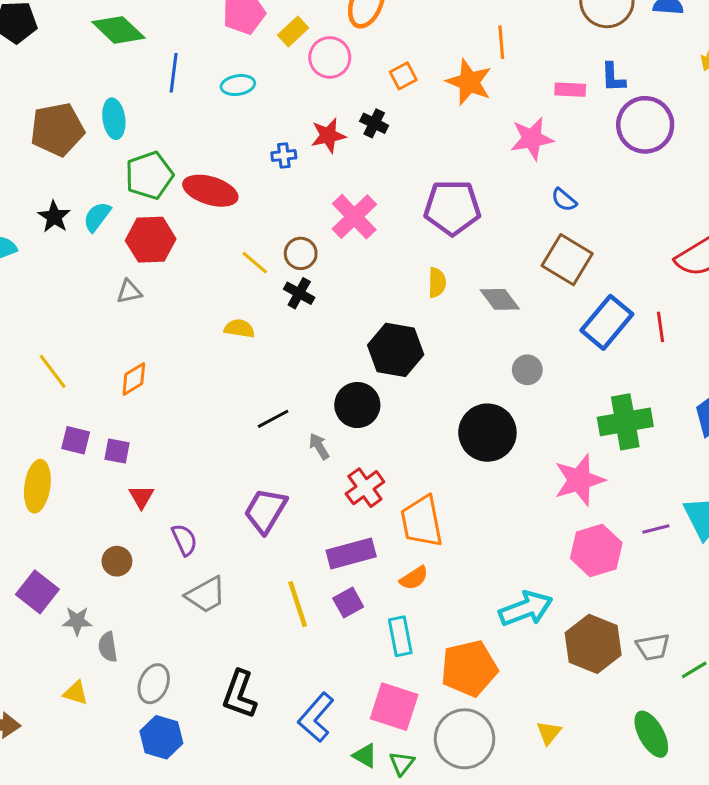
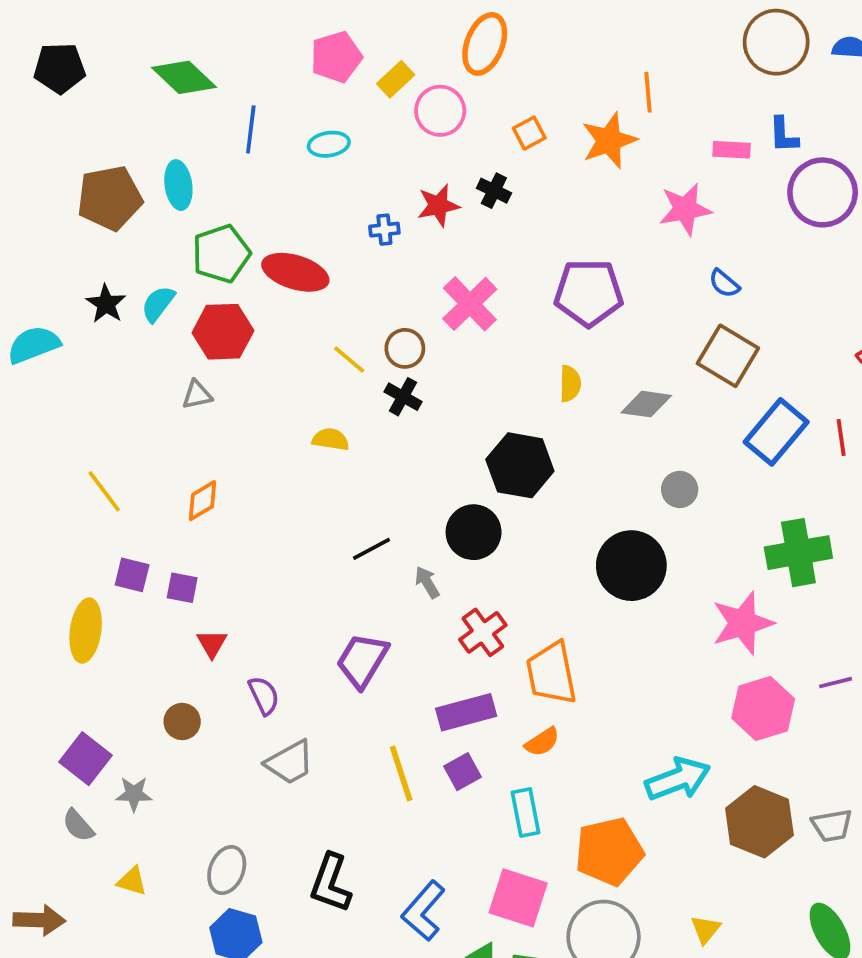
orange star: (469, 82) -> (609, 140), turned 30
gray diamond: (500, 299) -> (646, 404), turned -45
gray semicircle: (108, 647) -> (78, 825), moved, turned -32

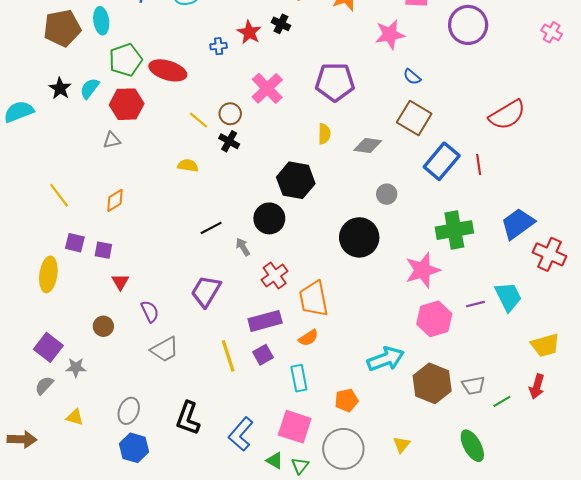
red star: (438, 205) -> (249, 32), turned -30
gray semicircle: (78, 825) -> (44, 385), turned 84
orange pentagon: (609, 851) -> (346, 400), size x0.6

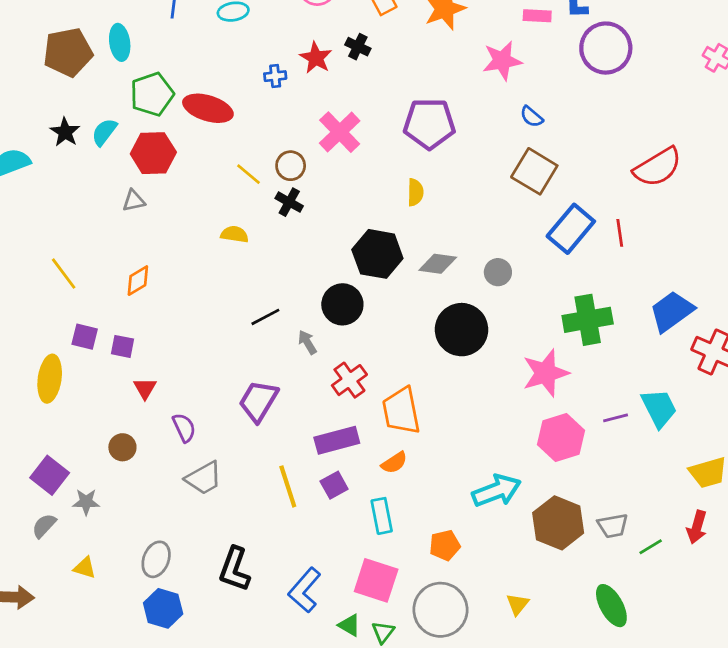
gray diamond: (368, 145) -> (438, 264), moved

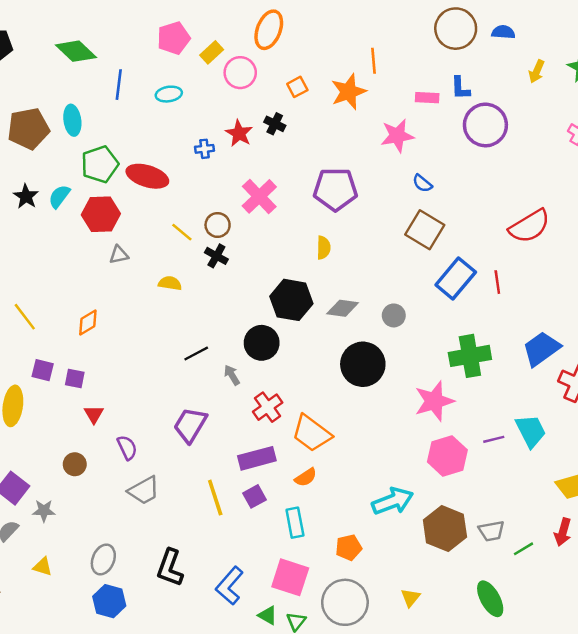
gray triangle: (134, 201) -> (119, 255), moved
orange trapezoid: (401, 411) -> (312, 433), turned -42

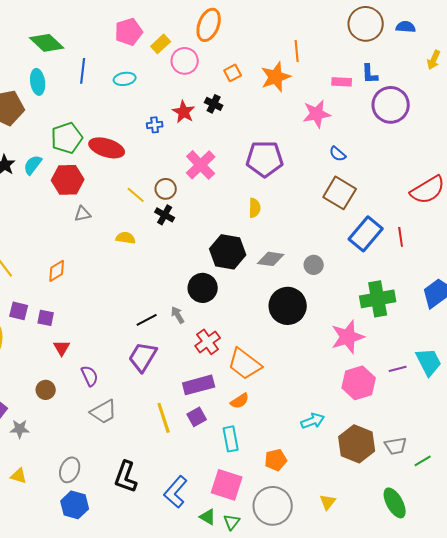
cyan ellipse: (72, 120) -> (38, 82), moved
black line: (196, 354) -> (147, 320), moved
cyan arrow: (393, 501) -> (313, 421), size x0.7

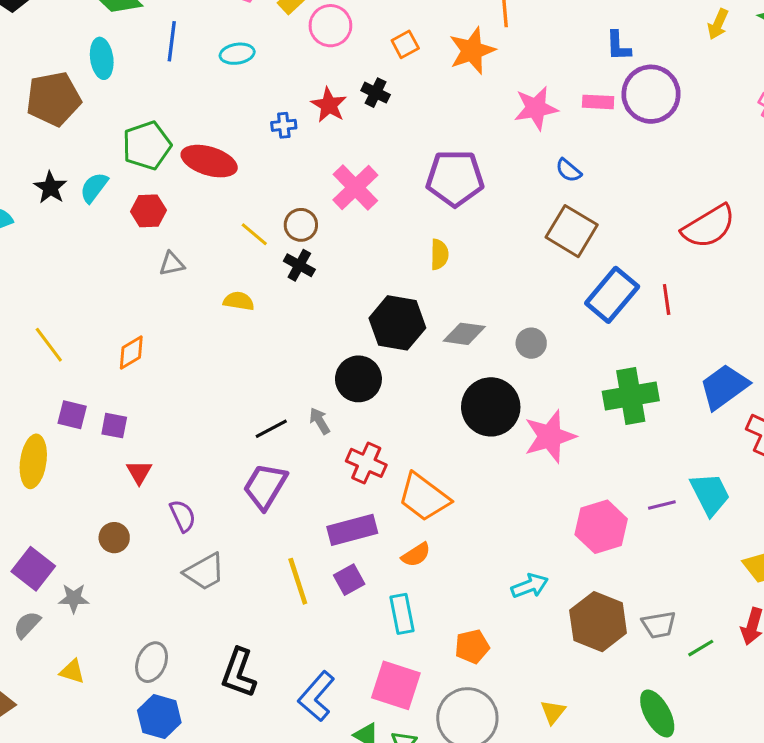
pink rectangle: (342, 82) -> (598, 102), moved
red hexagon: (68, 180) -> (148, 211), size x0.7
pink star: (348, 337) -> (550, 436), moved
red cross: (208, 342) -> (366, 463), turned -30

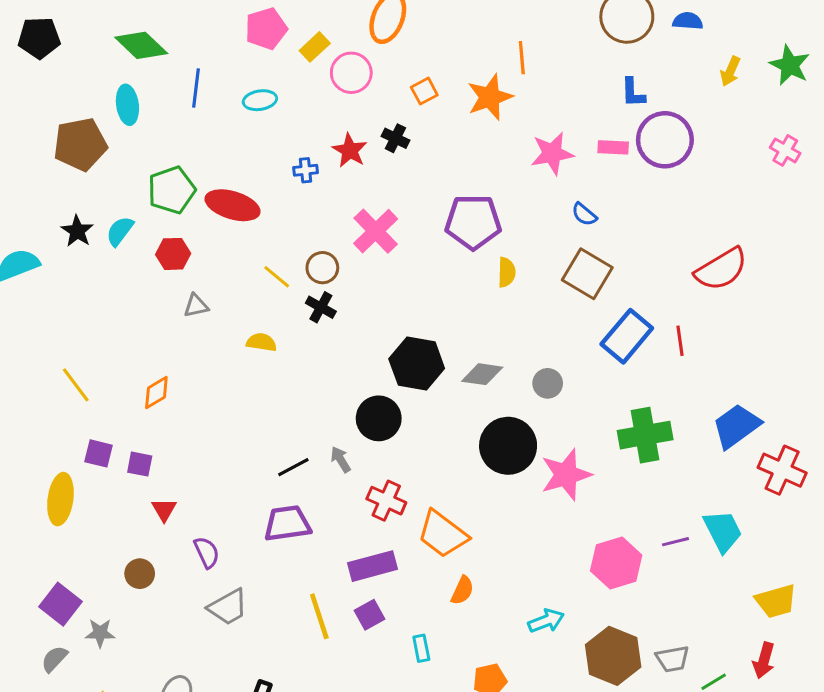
yellow semicircle: (439, 254) -> (507, 272), moved
purple trapezoid: (265, 486) -> (287, 523), turned 51
orange semicircle: (416, 555) -> (462, 590), moved, turned -32
cyan rectangle: (402, 614) -> (421, 648), size x0.7

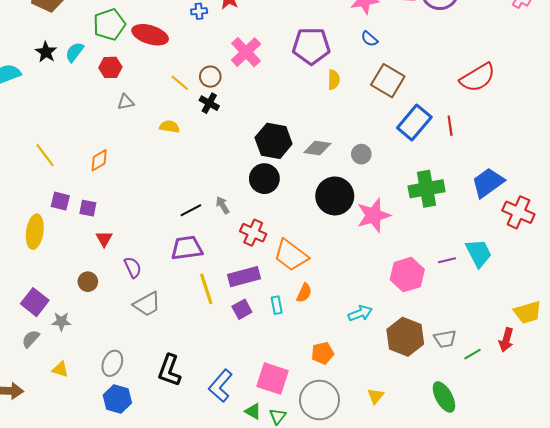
blue semicircle: (584, 214) -> (369, 39), moved
black circle: (379, 418) -> (264, 179), moved
yellow trapezoid: (776, 601) -> (528, 312), moved
yellow line: (319, 616) -> (206, 289), moved
cyan rectangle: (421, 648) -> (277, 305), moved

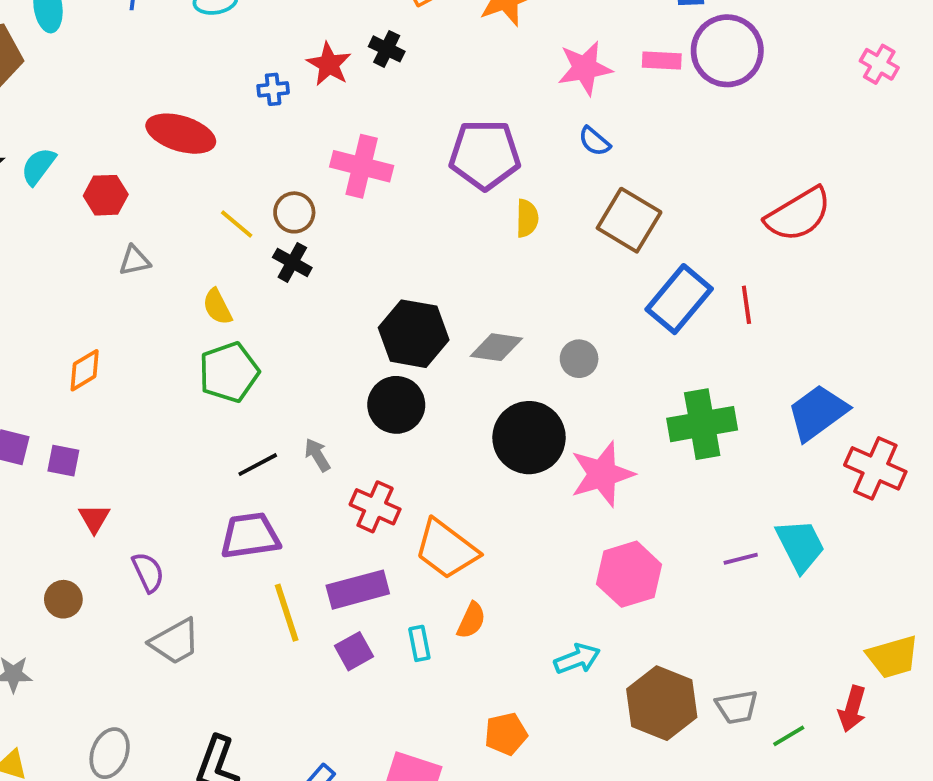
green pentagon: (109, 25) -> (229, 372), moved
pink cross: (246, 52) -> (362, 166), turned -32
yellow semicircle: (169, 127) -> (217, 307), turned -126
pink hexagon: (407, 275) -> (629, 574), moved

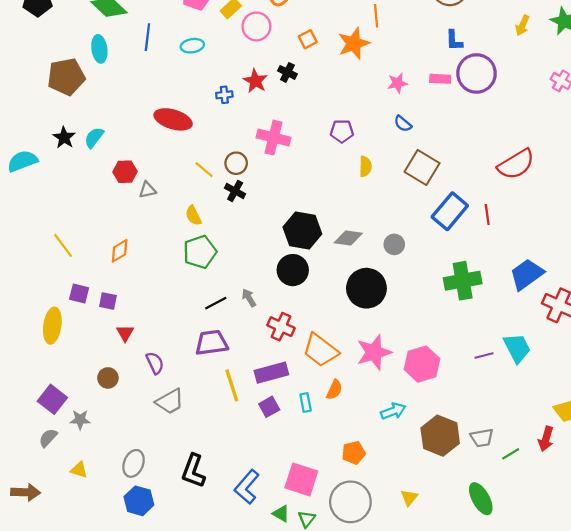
pink star: (585, 68) -> (397, 83), size x0.7
purple pentagon: (485, 155) -> (342, 131), size x0.6
red hexagon: (106, 195) -> (125, 172), moved
pink star: (602, 474) -> (374, 352), moved

